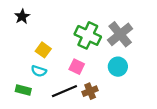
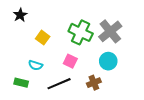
yellow square: (43, 50) -> (43, 38), moved
brown cross: (90, 91) -> (94, 83), moved

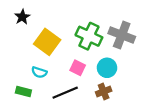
gray cross: (110, 31) -> (122, 35), turned -30
yellow square: (43, 38) -> (47, 42), size x1.6
cyan circle: (108, 61) -> (107, 68), moved

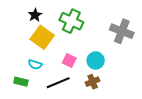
black star: (22, 17) -> (35, 15), moved
gray cross: (122, 35) -> (122, 31), moved
green cross: (89, 36) -> (71, 21), moved

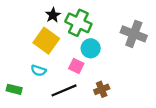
black star: (35, 15) -> (53, 15), moved
cyan circle: (96, 60) -> (91, 48), moved
green rectangle: (21, 82) -> (14, 89), moved

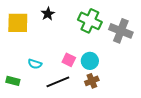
green cross: (78, 23) -> (90, 21), moved
yellow square: (46, 41) -> (18, 23), moved, turned -35
cyan circle: (91, 48) -> (90, 61), moved

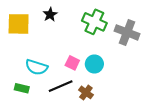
cyan semicircle: (35, 64) -> (36, 67), size x1.5
green rectangle: (13, 81) -> (22, 88), moved
brown cross: (92, 81) -> (86, 92), moved, turned -32

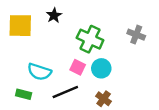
green cross: (94, 22) -> (90, 39), moved
gray cross: (127, 32) -> (136, 35), size x0.7
brown cross: (86, 92) -> (104, 99), moved

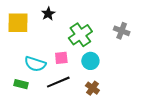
green cross: (90, 39) -> (80, 35), turned 30
pink square: (78, 67) -> (61, 58), moved, turned -32

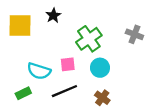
green rectangle: (21, 84) -> (23, 93), turned -40

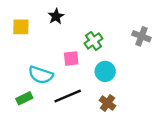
yellow square: (20, 25) -> (21, 27), size x0.7
green cross: (89, 39) -> (93, 41), size x0.7
pink square: (68, 64) -> (71, 59), moved

